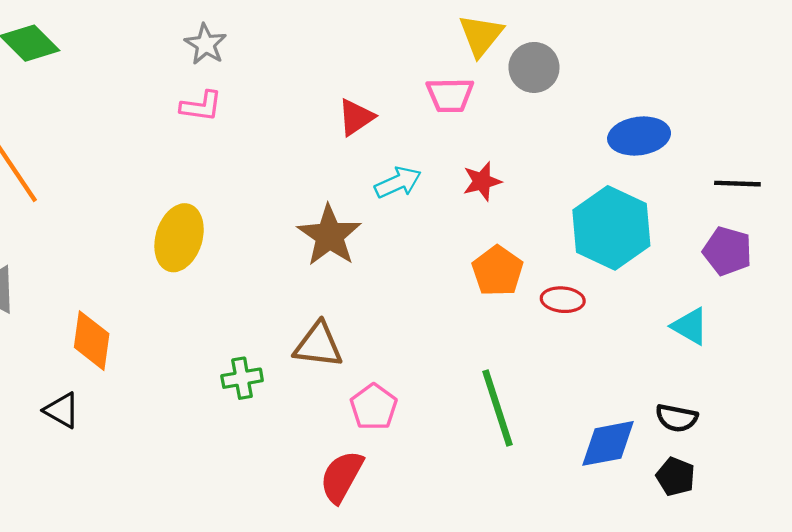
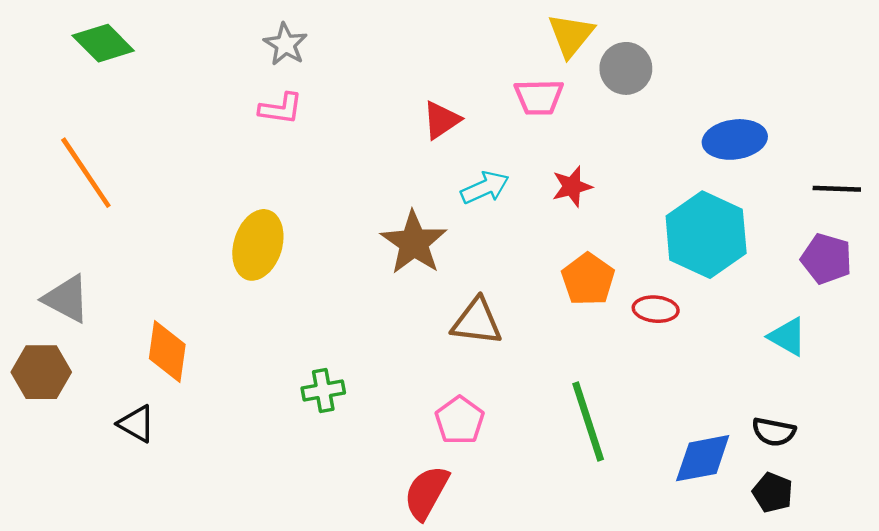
brown triangle: (318, 345) -> (477, 322), moved

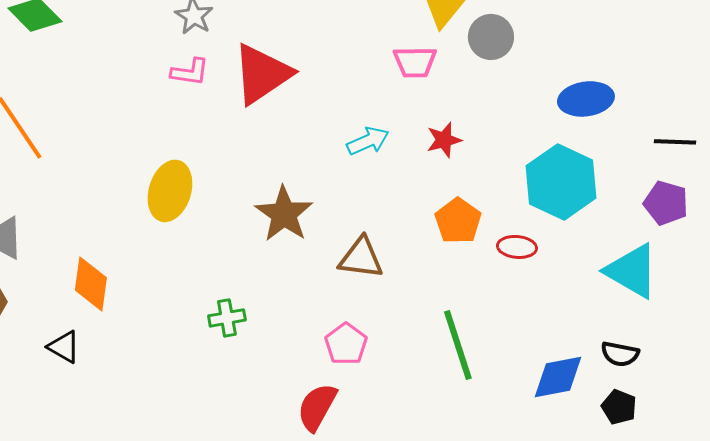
red triangle: (441, 120) -> (262, 74), moved, size x1.8
brown star: (414, 243) -> (284, 214), moved
cyan triangle: (788, 337) -> (632, 271), size x1.6

